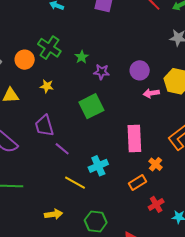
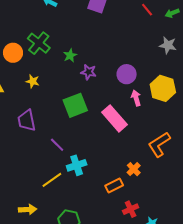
pink arrow: (151, 93) -> (136, 98), turned 77
pink rectangle: (134, 138) -> (115, 118), moved, turned -44
purple line: (62, 149) -> (57, 145), moved
yellow line: (75, 183) -> (52, 180), turned -70

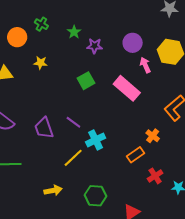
green cross: (39, 43) -> (41, 24), size x0.6
green square: (75, 105) -> (86, 81), size x0.7
purple trapezoid: (27, 120) -> (44, 128), moved

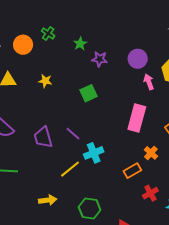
yellow star: (41, 63) -> (45, 81), moved
pink rectangle: (127, 88) -> (137, 118), moved, turned 60

